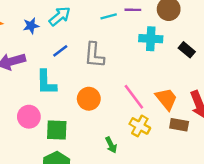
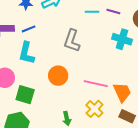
blue line: (60, 51) -> (29, 29), moved
pink line: (134, 97) -> (96, 84), turned -55

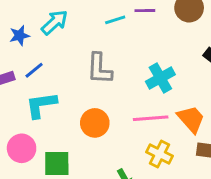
cyan cross: (122, 39) -> (160, 78), moved, turned -30
cyan L-shape: (26, 53) -> (41, 105), turned 85

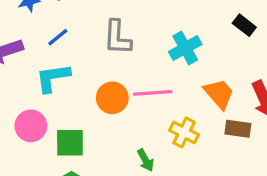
blue line: (34, 70) -> (58, 37), moved
pink line: (151, 118) -> (153, 93), moved

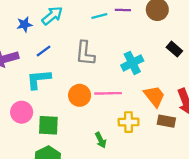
yellow cross: (184, 132) -> (129, 122), turned -30

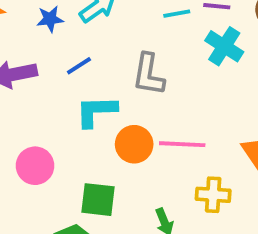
cyan cross: (132, 63) -> (224, 46), moved, turned -35
cyan L-shape: (39, 79) -> (96, 111), moved
green square: (48, 125) -> (98, 200), moved

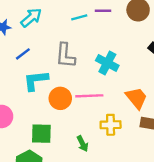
cyan cross: (224, 46) -> (107, 63), moved

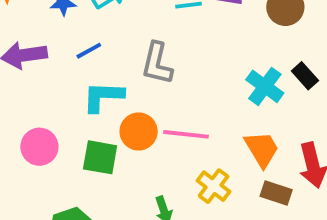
cyan cross: (107, 63) -> (265, 86), moved
yellow cross: (111, 125) -> (214, 186), turned 30
green square: (41, 134) -> (100, 157), moved

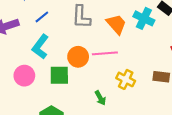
cyan L-shape: (103, 97) -> (40, 47), moved, turned -45
orange trapezoid: (262, 149) -> (116, 24), moved

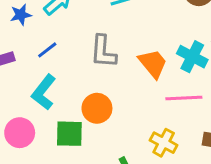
pink line: (105, 53) -> (184, 98), moved

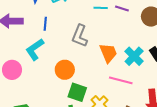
blue line: (47, 50) -> (45, 24), turned -64
green square: (69, 134) -> (77, 92), moved

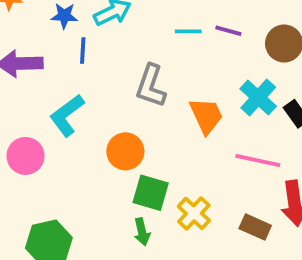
blue line: (45, 24) -> (83, 51), moved
cyan cross: (134, 56) -> (258, 98), moved
pink line: (121, 80) -> (258, 160), moved

